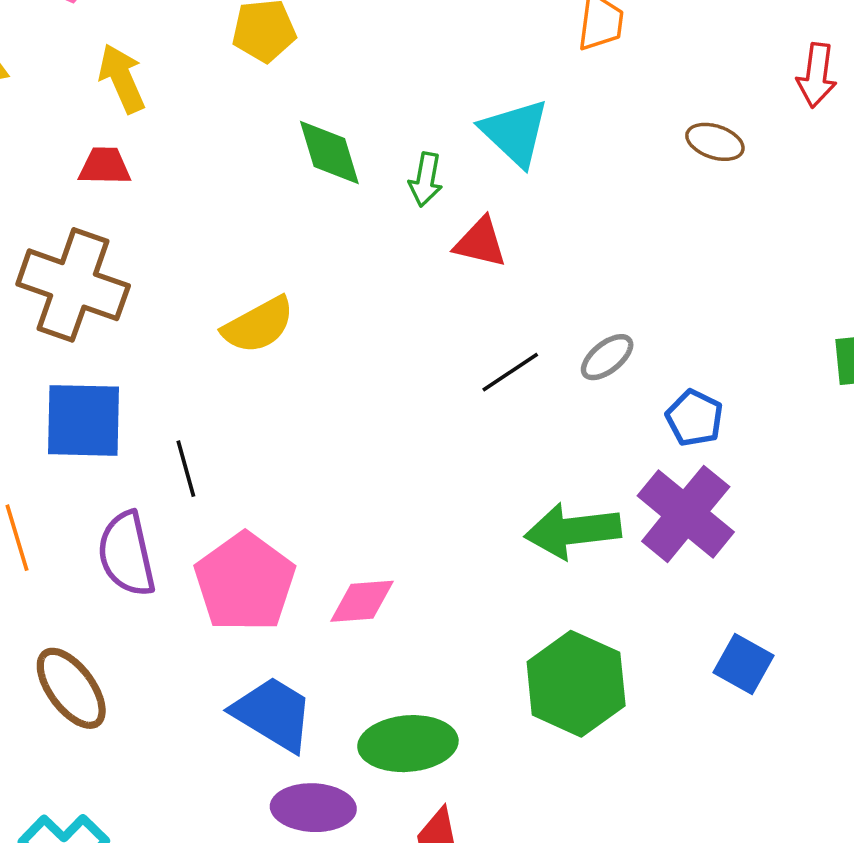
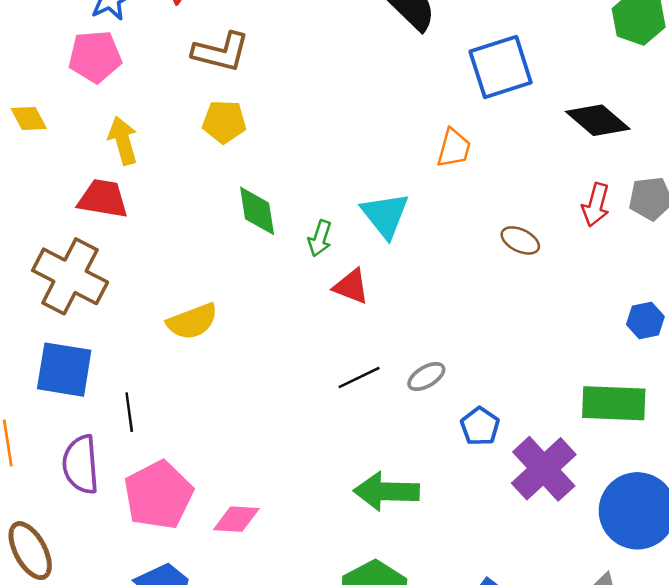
red trapezoid: (105, 166) -> (103, 199), size x1.4
purple cross: (686, 514) -> (544, 469), moved

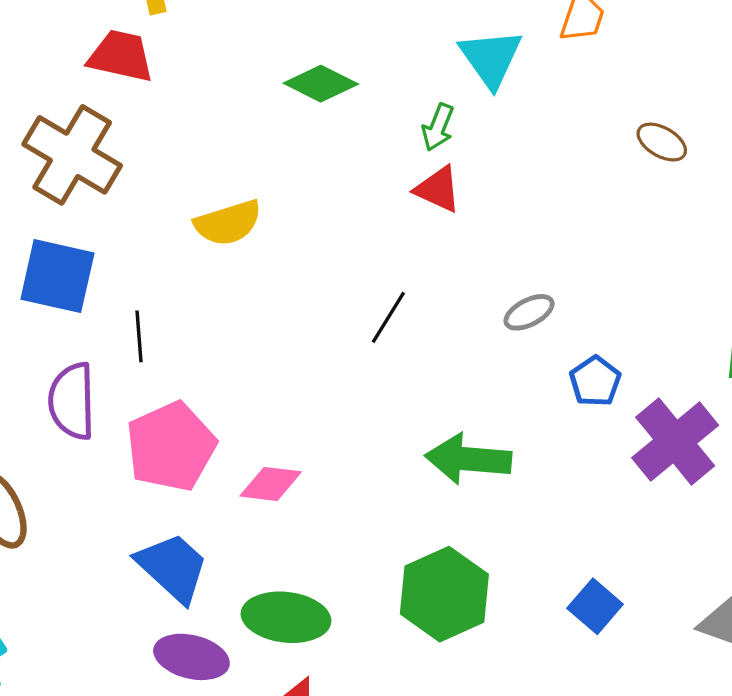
green diamond: (257, 211) -> (321, 84), turned -58
cyan triangle: (385, 215) -> (491, 58), moved
green arrow: (320, 238) -> (438, 127), moved
black line: (359, 377) -> (388, 317), moved, turned -36

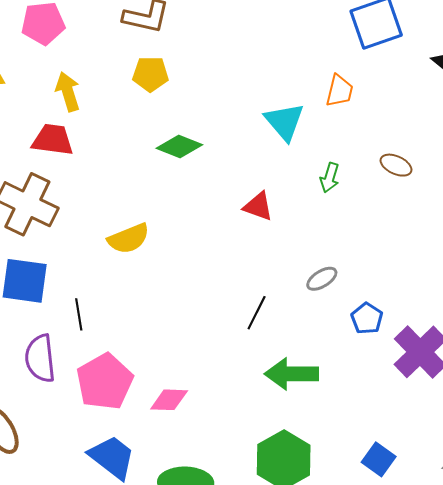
green arrow: (438, 127) -> (330, 178), moved
black line: (388, 317) -> (257, 313), moved

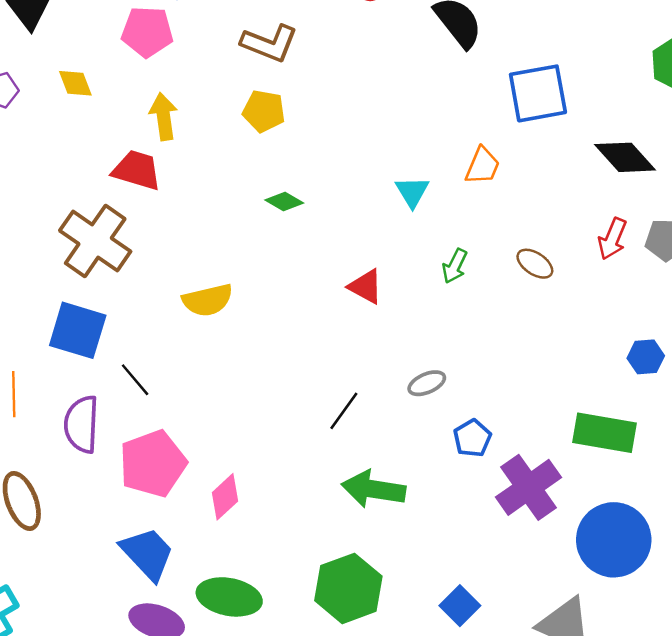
cyan triangle: (285, 122) -> (412, 192), size x0.7
green diamond: (179, 146) -> (284, 202), size x0.7
black line: (79, 314) -> (135, 380), turned -40
pink diamond: (169, 400) -> (225, 497), turned -54

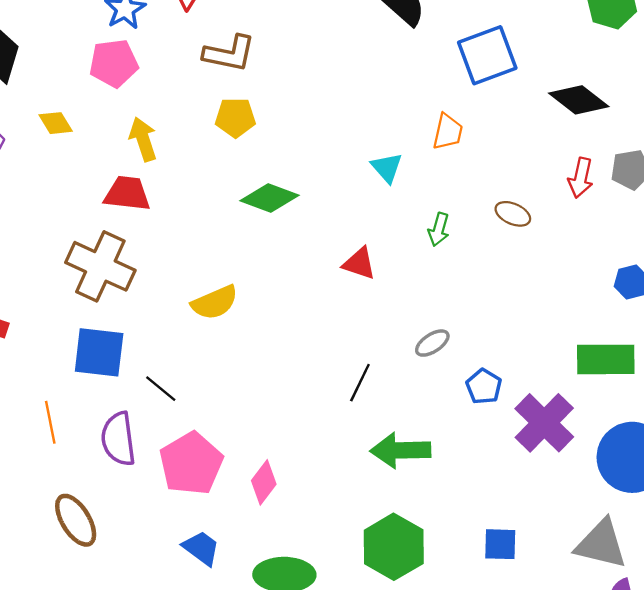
green diamond: (284, 202) -> (269, 198), size x1.6
blue trapezoid: (147, 554) -> (201, 548), size x0.7
blue square: (460, 606) -> (500, 544), turned -33

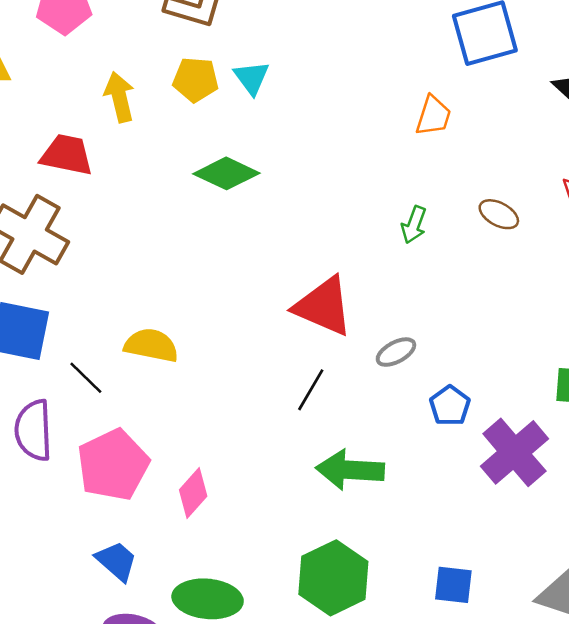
yellow arrow: (143, 139) -> (119, 97), moved
cyan triangle: (387, 168) -> (251, 78), moved
red triangle: (359, 263) -> (323, 306), moved, size x1.6
yellow semicircle: (215, 303) -> (151, 345), moved, turned -150

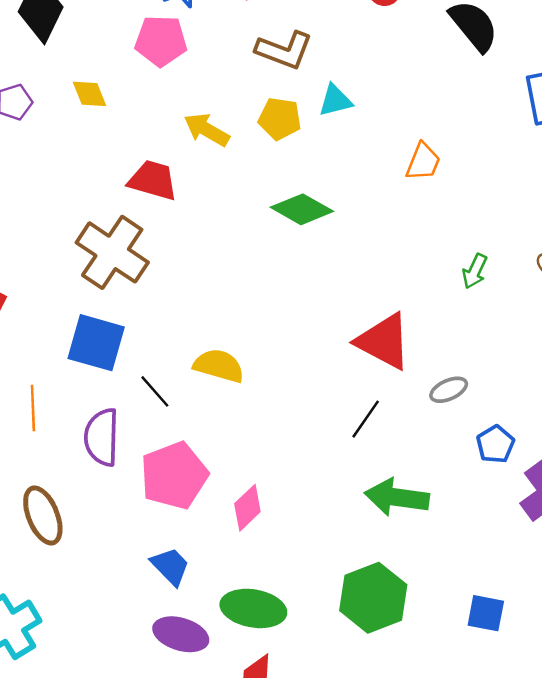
cyan triangle: (251, 78) -> (335, 100), moved, turned 48
yellow arrow: (119, 97) -> (207, 130), turned -51
orange trapezoid: (433, 116) -> (423, 162), moved

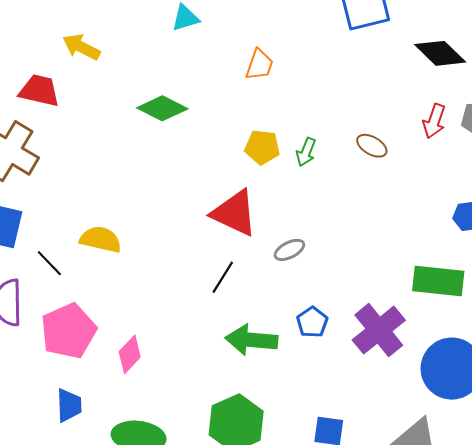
yellow pentagon: (280, 119) -> (262, 147), moved
blue pentagon: (495, 444) -> (312, 322), moved
blue trapezoid: (170, 566) -> (69, 405), turned 45

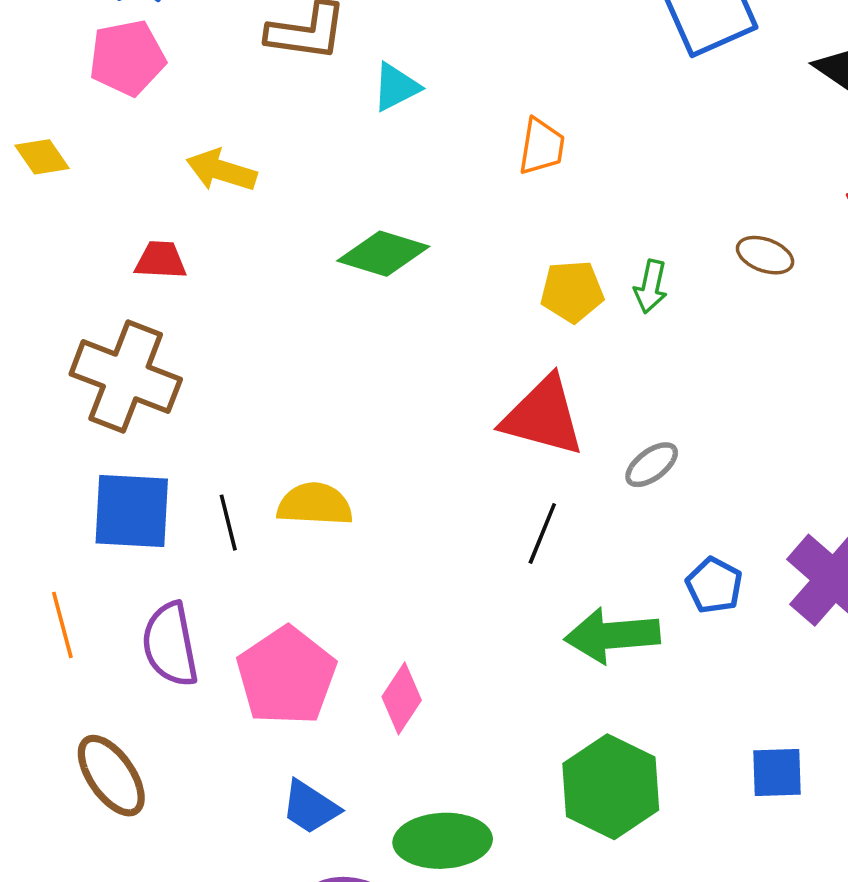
red trapezoid: (39, 91) -> (161, 260), size x0.7
black line: (49, 263) -> (228, 523), moved, turned 40
blue trapezoid: (69, 405) -> (310, 807), turned 135

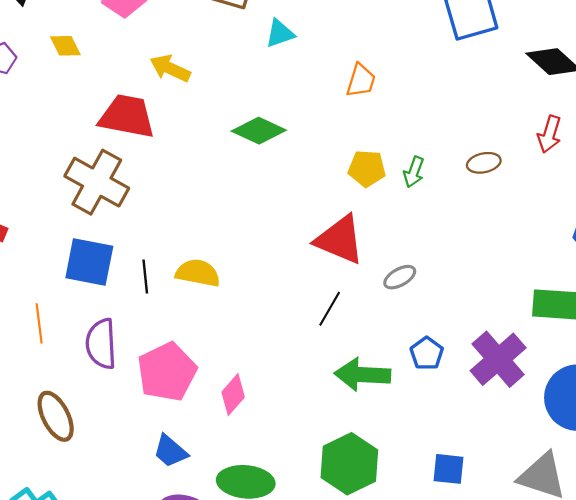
brown ellipse: (765, 255) -> (484, 163), turned -40
red trapezoid: (161, 260) -> (127, 116), size x1.8

